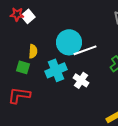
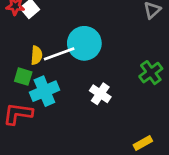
white line: (85, 50) -> (59, 54), moved
cyan cross: (56, 70) -> (44, 91), moved

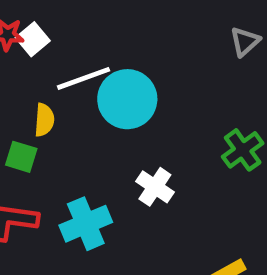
white line: (59, 54) -> (83, 78), moved
cyan cross: (44, 91) -> (86, 224), moved

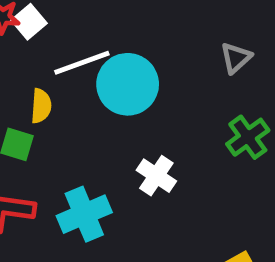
gray triangle: (245, 42) -> (236, 58), moved

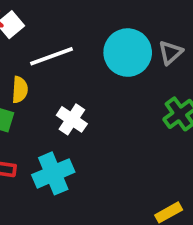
cyan circle: (128, 84) -> (128, 53), moved
white cross: (156, 176) -> (72, 119), moved

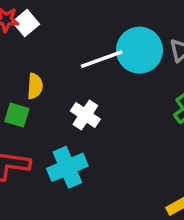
white line: (51, 56) -> (102, 59), moved

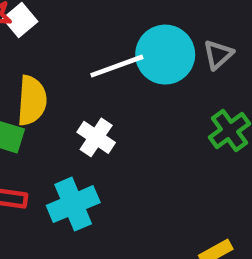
yellow semicircle: (35, 86) -> (32, 101), size x1.5

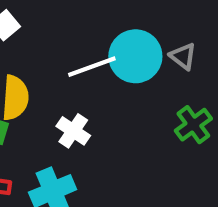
gray triangle: (218, 55) -> (183, 56), turned -40

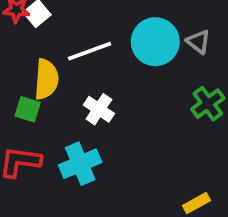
white line: (92, 67) -> (90, 51), moved

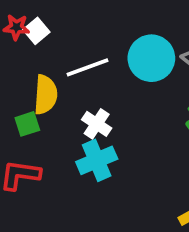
green square: (28, 109) -> (27, 124), turned -35
cyan cross: (80, 164) -> (97, 160), moved

